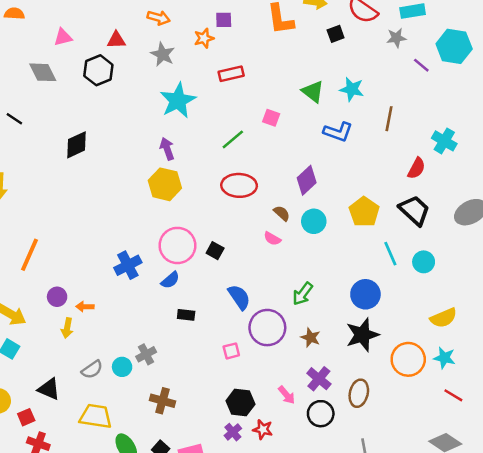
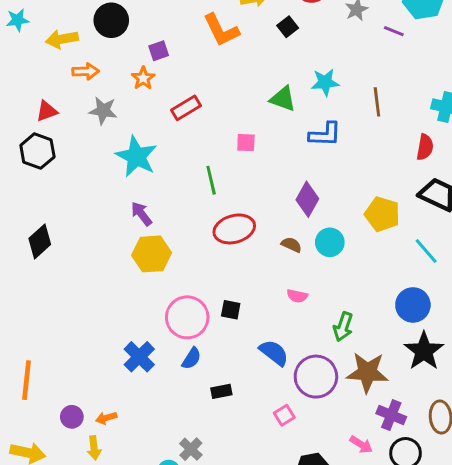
green line: (233, 139) -> (211, 180), turned -45
pink semicircle: (272, 239) -> (297, 296), moved
brown star: (311, 338) -> (367, 372), size x1.8

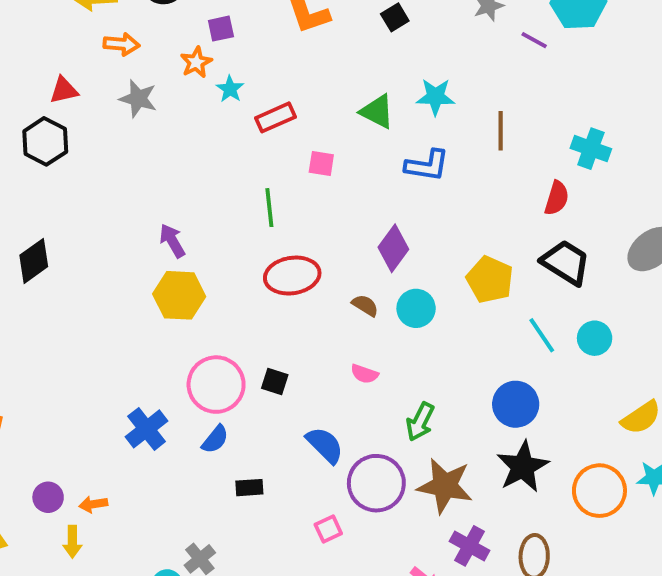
red rectangle: (186, 108) -> (275, 117), moved
cyan star: (136, 156) -> (230, 89), moved, size x0.5

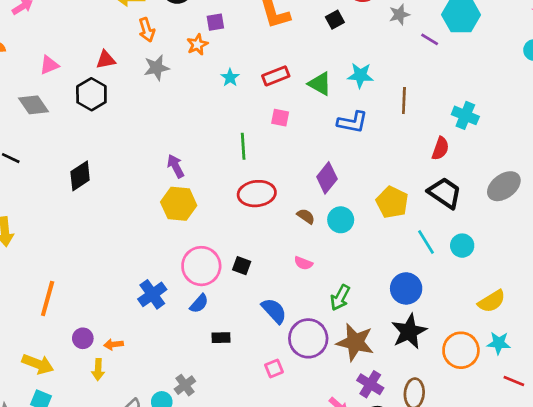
orange arrow: (122, 44) -> (147, 30), turned 65
cyan star: (230, 89) -> (230, 78), moved
gray star: (138, 99) -> (157, 68), turned -30
red rectangle: (275, 117) -> (276, 76), moved

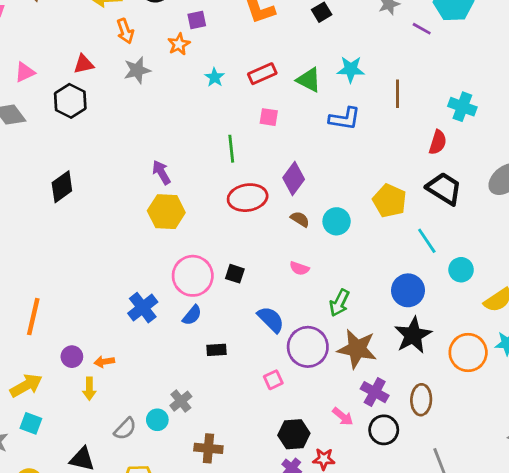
purple diamond: (327, 178) -> (294, 178), moved
cyan circle: (462, 246) -> (461, 270), moved
yellow arrow: (38, 364) -> (26, 386), turned -48

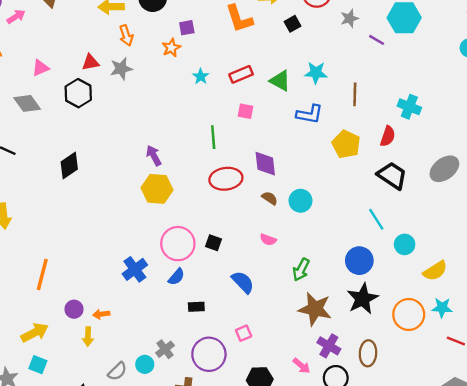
gray star: (137, 70) -> (121, 69), moved
purple diamond: (294, 178) -> (265, 164), turned -44
yellow pentagon: (390, 201) -> (346, 144), moved
purple circle: (308, 347) -> (209, 354), moved

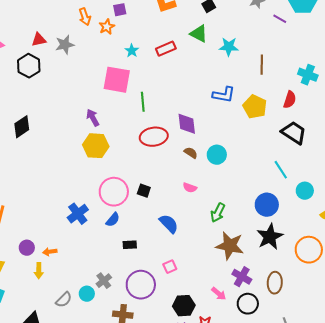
orange arrow: (126, 35) -> (85, 17), moved
green triangle: (280, 81) -> (199, 34), moved
pink square: (245, 111) -> (117, 80), moved, size x2.0
blue L-shape: (310, 114) -> (224, 95), moved

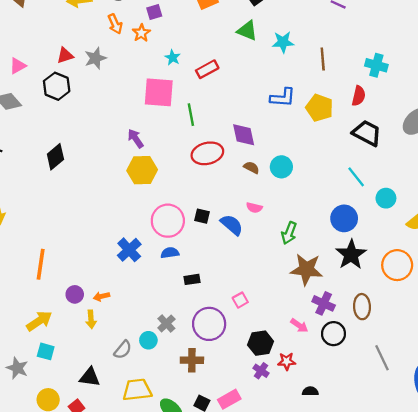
red rectangle: (166, 49) -> (207, 69), moved
blue semicircle: (113, 220) -> (170, 253), turned -133
blue semicircle: (169, 224) -> (232, 225), moved

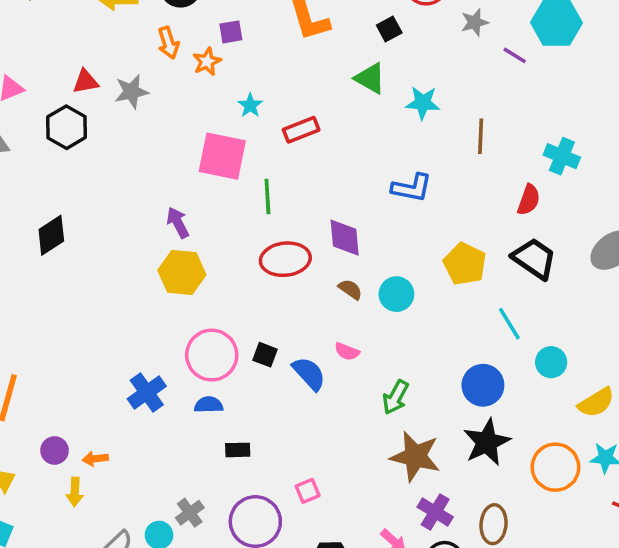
yellow pentagon: (319, 108) -> (465, 264), moved

